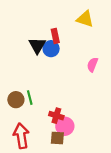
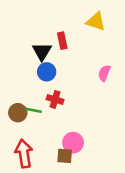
blue circle: (51, 49) -> (47, 72), moved
green line: (30, 98) -> (33, 110), turned -64
red cross: (56, 116) -> (55, 99), moved

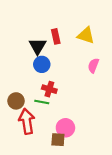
yellow triangle: (96, 21) -> (86, 35), moved
green line: (33, 110) -> (42, 102), moved
red arrow: (24, 153) -> (27, 121), moved

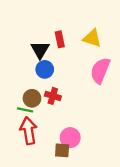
pink semicircle: (93, 65) -> (100, 71), size x1.6
brown circle: (16, 101) -> (32, 98), moved
green line: (42, 102) -> (25, 110), moved

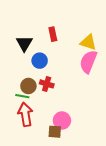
yellow triangle: (92, 38) -> (88, 42), moved
black triangle: (40, 50) -> (24, 43), moved

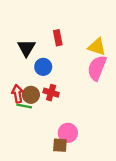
red arrow: (25, 114) -> (17, 94), moved, size x0.7

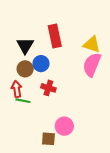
red rectangle: (58, 38) -> (55, 36), size x1.5
brown circle: (31, 95) -> (25, 69), moved
brown square: (60, 145) -> (48, 139), moved

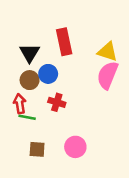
brown square: (48, 139) -> (37, 149), moved

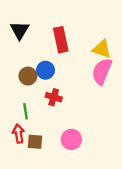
black triangle: (30, 53) -> (20, 30), moved
red arrow: (20, 104) -> (18, 134), moved
green line: (27, 117) -> (26, 111), turned 70

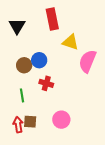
red rectangle: (61, 40) -> (52, 19), moved
yellow triangle: (102, 49) -> (70, 42), moved
red arrow: (18, 134) -> (18, 125), moved

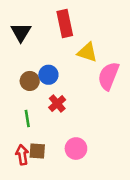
red cross: (46, 83) -> (57, 104), turned 32

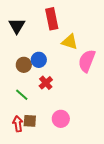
green line: (27, 119) -> (22, 95), turned -40

